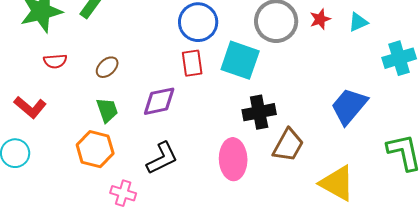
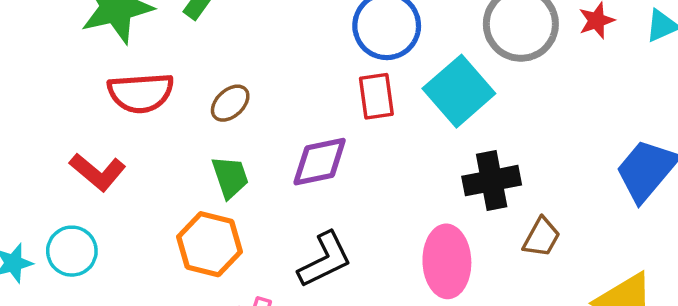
cyan square: (240, 60) -> (459, 91), turned 30
red semicircle: (55, 61) -> (141, 93), size x1.6
brown trapezoid: (288, 145) -> (542, 237), size x0.7

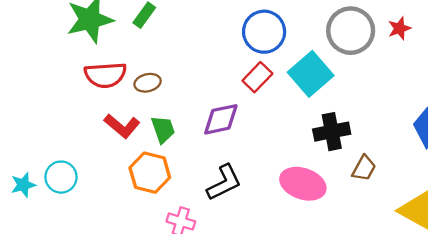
red rectangle: (376, 96) -> (257, 77), turned 52
brown ellipse: (230, 103) -> (148, 83), moved, turned 30
red L-shape: (98, 172) -> (122, 126), moved
pink ellipse: (447, 261) -> (303, 184), turned -69

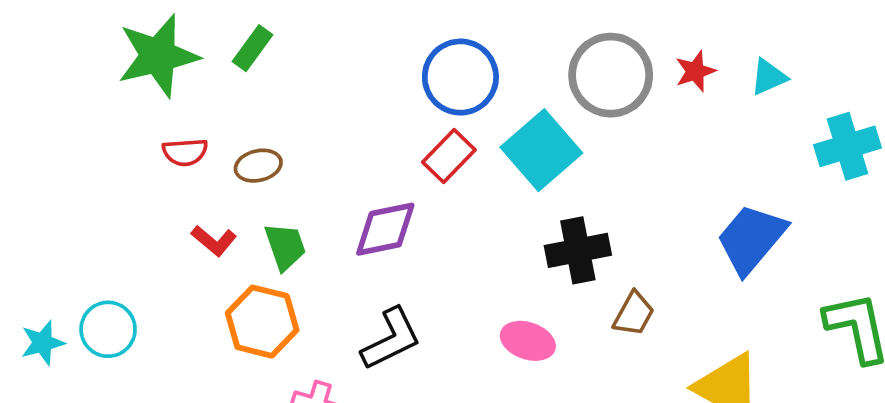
red semicircle: (105, 75) -> (185, 152), size x0.6
red L-shape: (122, 126) -> (214, 241), size x0.7
pink ellipse: (303, 184) -> (528, 341), size x0.7

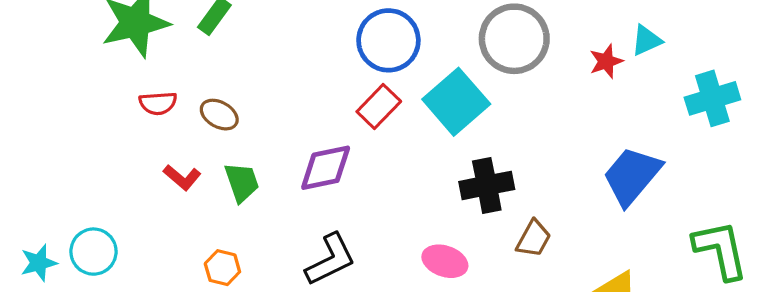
red star: (695, 71) -> (606, 61), moved
brown ellipse: (258, 166) -> (219, 115), turned 42
orange hexagon: (262, 322) -> (222, 268), moved, size x0.6

